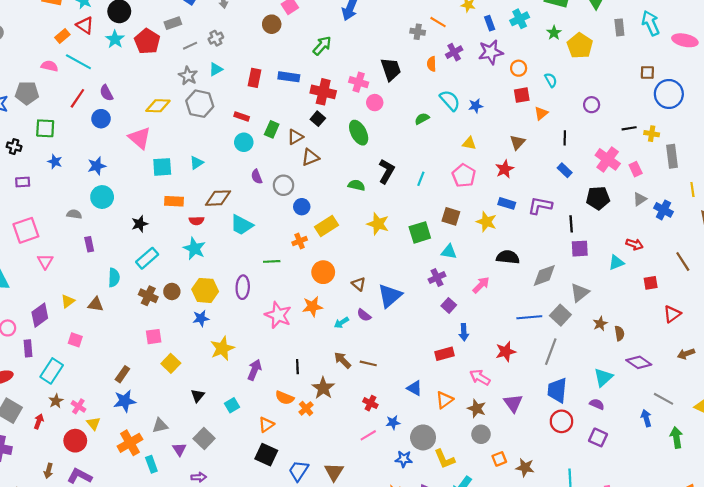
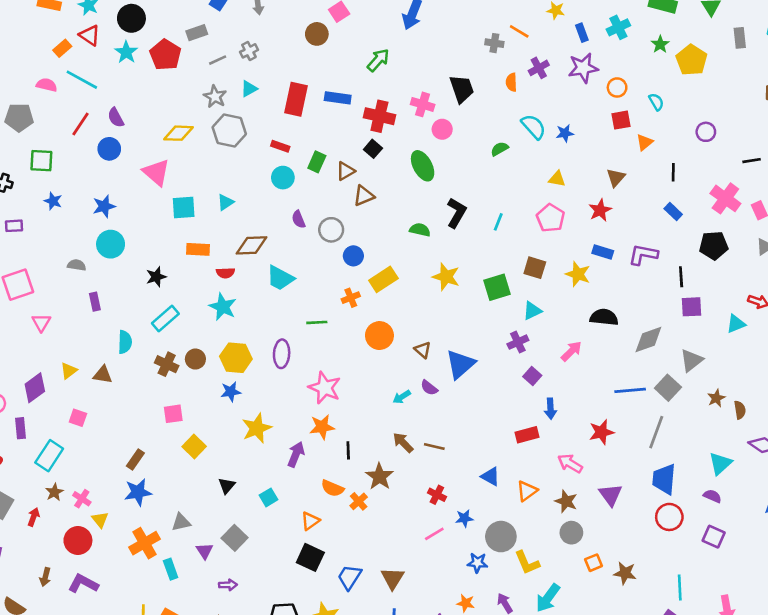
red rectangle: (255, 78) -> (296, 99), size x1.4
cyan triangle: (449, 252) -> (532, 311), turned -35
orange star: (312, 307) -> (322, 427), moved

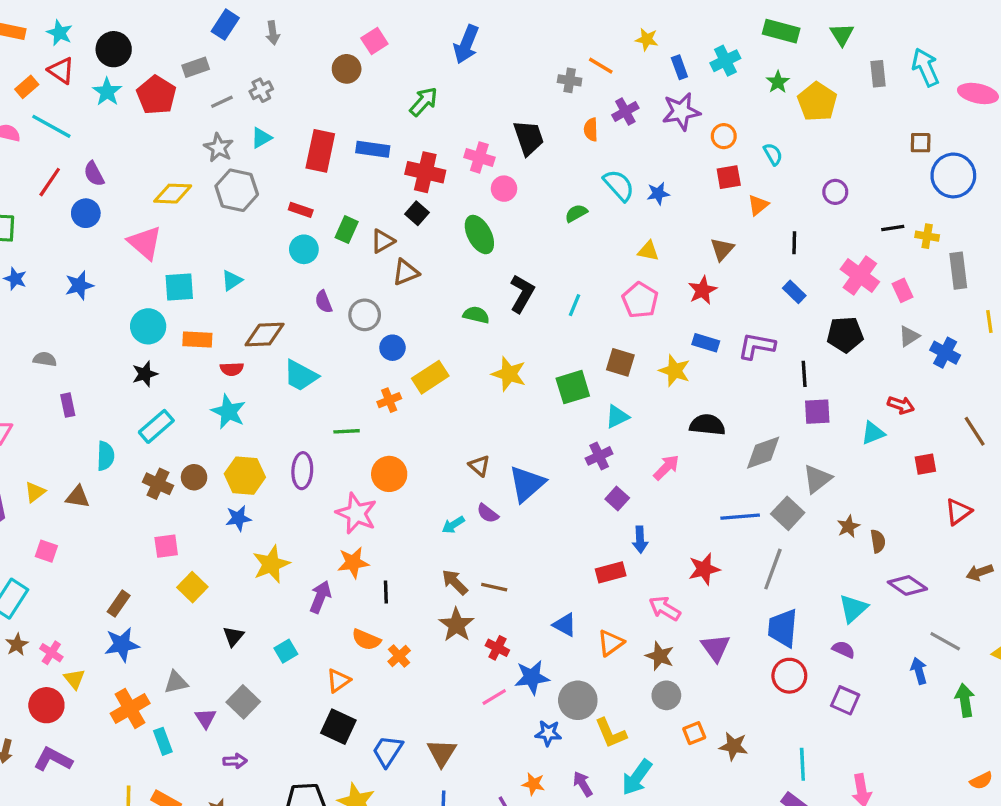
cyan circle: (111, 244) -> (148, 326), moved
orange circle: (379, 336) -> (389, 474), moved
brown star: (379, 477) -> (456, 625), moved
blue star: (464, 518) -> (532, 677), size x1.5

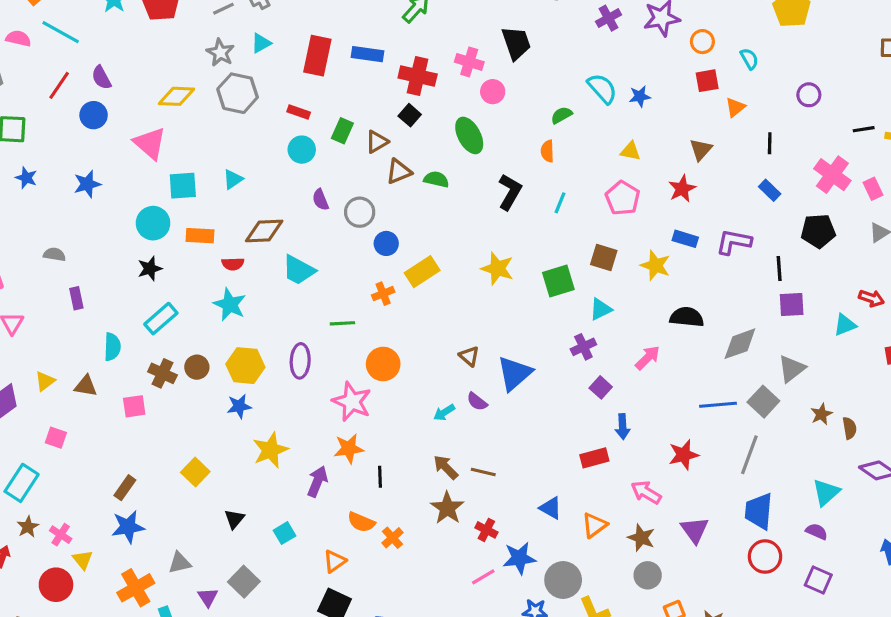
orange semicircle: (591, 130) -> (547, 151), moved
green semicircle: (476, 315) -> (436, 179), moved
pink square: (166, 546) -> (134, 406), moved

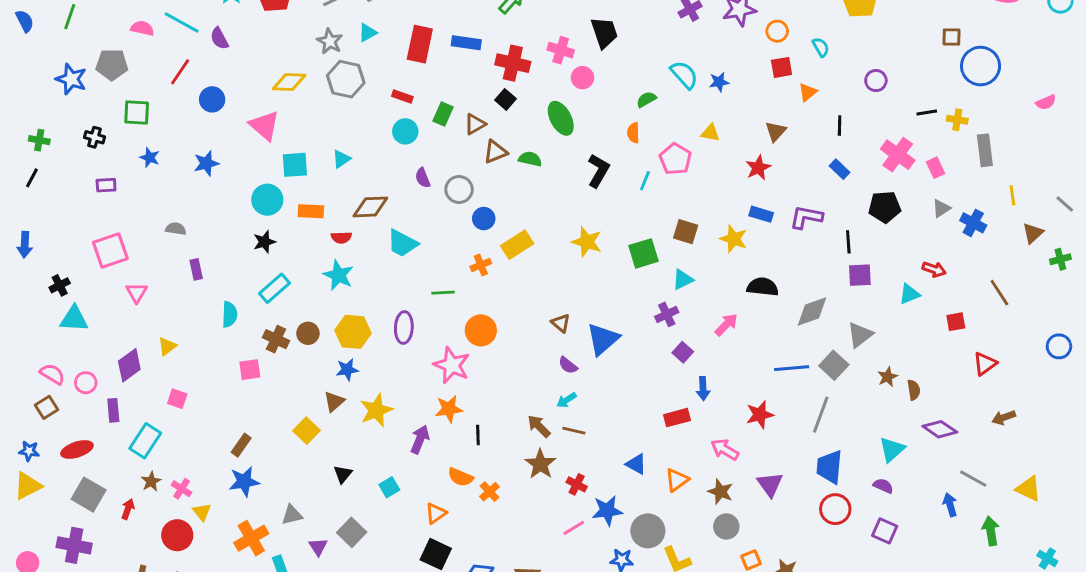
purple semicircle: (101, 78) -> (219, 38), moved
pink pentagon: (623, 198) -> (675, 159), moved
brown triangle: (86, 386) -> (334, 402), moved, turned -50
cyan arrow: (444, 413) -> (567, 400), moved

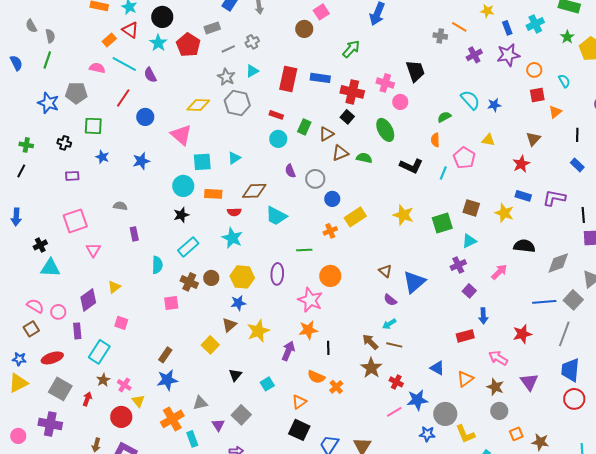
black L-shape: (598, 171) -> (411, 166), turned 85

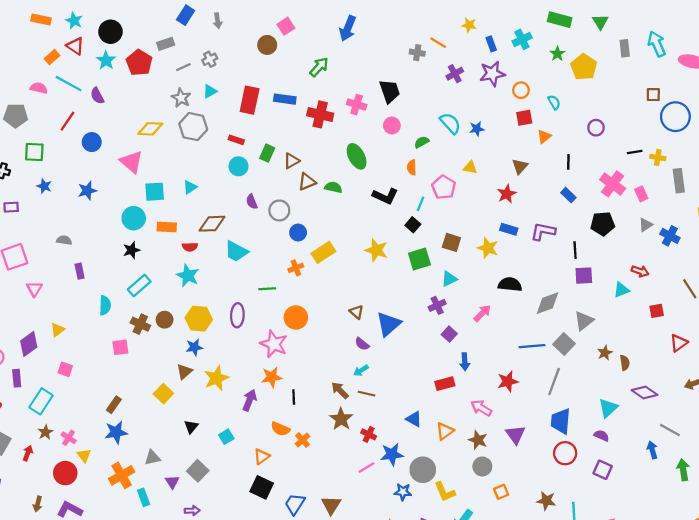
pink circle: (400, 102) -> (392, 125), moved
black square: (347, 117) -> (413, 225), moved
brown star: (540, 442) -> (546, 501), moved

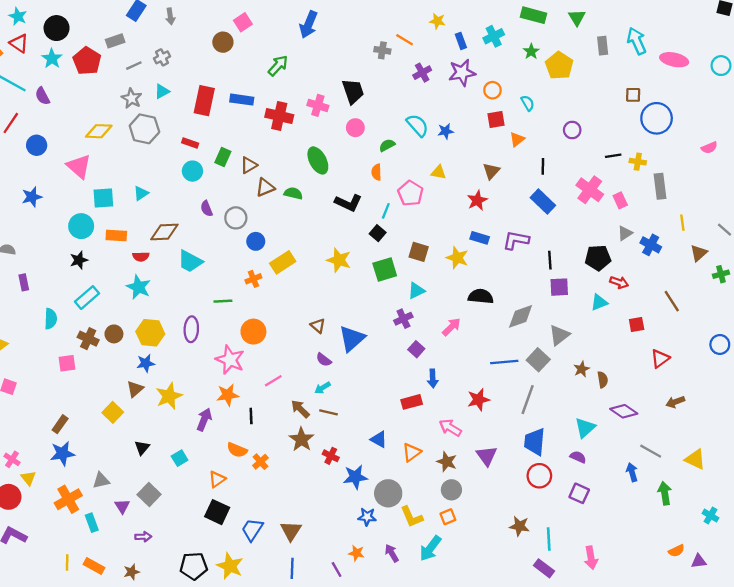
blue rectangle: (568, 195) -> (543, 202), size x1.5
black pentagon: (603, 224) -> (598, 258), moved
pink line: (366, 468) -> (273, 381), moved
orange square: (501, 492) -> (448, 517), moved

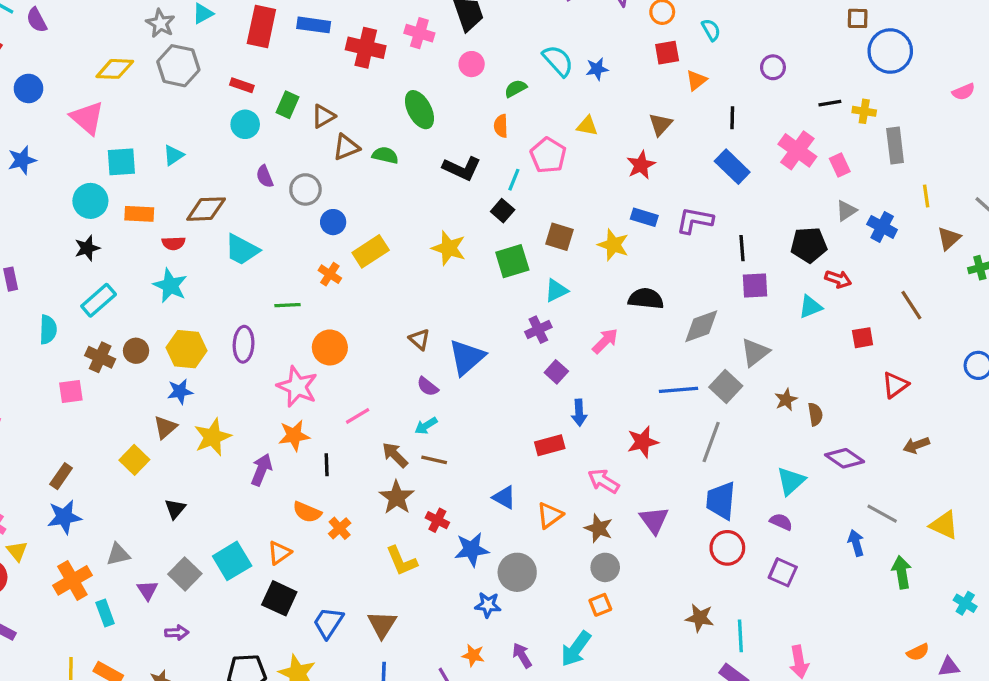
orange cross: (253, 279) -> (330, 274), turned -35
cyan square: (180, 458) -> (232, 561), moved, size x1.6
yellow L-shape: (412, 517) -> (402, 561), moved

